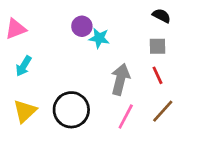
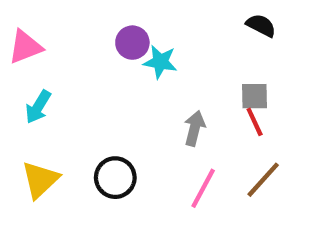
gray square: (157, 46) -> (255, 96), moved
gray arrow: (120, 79) -> (195, 128), size x0.7
black circle: (71, 110) -> (115, 178), size x0.7

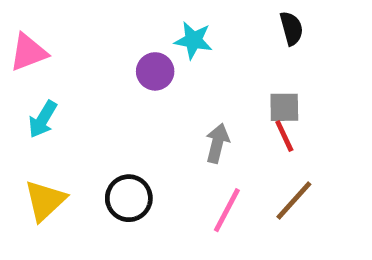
black semicircle: (261, 25) -> (291, 28), turned 48
purple circle: (132, 43) -> (155, 71), moved
cyan star: (160, 62) -> (193, 40), moved

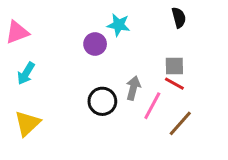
red line: (284, 136) -> (174, 84), turned -36
black circle: (129, 198) -> (102, 101), moved
pink line: (227, 210) -> (152, 106), moved

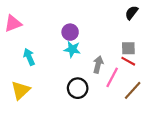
black semicircle: (179, 18) -> (132, 13), turned -128
cyan star: (119, 25) -> (72, 49), moved
cyan arrow: (26, 73) -> (29, 57), moved, turned 126
black circle: (102, 101) -> (78, 88), moved

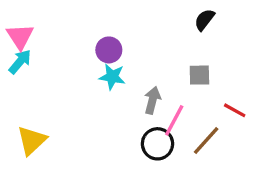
pink triangle: (13, 23) -> (20, 37), turned -42
cyan arrow: (29, 57) -> (20, 62), moved, turned 63
red line: (128, 61) -> (235, 110), moved
black circle: (78, 88) -> (157, 144), moved

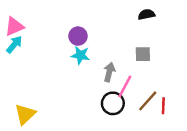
black semicircle: (204, 20) -> (146, 14), turned 42
pink triangle: (20, 37) -> (14, 26), turned 40
red line: (235, 110) -> (163, 106), moved, turned 63
yellow triangle: (32, 140) -> (25, 114), moved

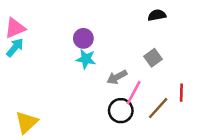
gray square: (143, 54) -> (153, 58), turned -35
gray arrow: (109, 72) -> (117, 77), turned -132
red line: (163, 106) -> (181, 93), moved

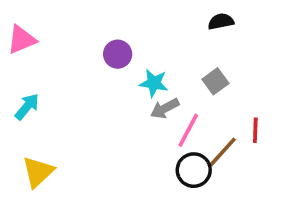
cyan arrow: (15, 47) -> (27, 107), moved
cyan star: (86, 59) -> (154, 83), moved
black circle: (121, 111) -> (194, 170), moved

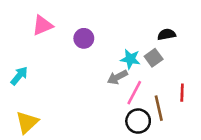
black semicircle: (221, 21) -> (167, 34), moved
pink triangle: (22, 40) -> (42, 25), moved
cyan star: (154, 83) -> (130, 59), moved
brown line: (223, 152) -> (159, 108), turned -55

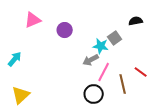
black semicircle: (167, 34) -> (136, 21), moved
gray square: (154, 58) -> (115, 38), moved
red line: (182, 93) -> (141, 72), turned -56
black circle: (138, 121) -> (94, 94), moved

